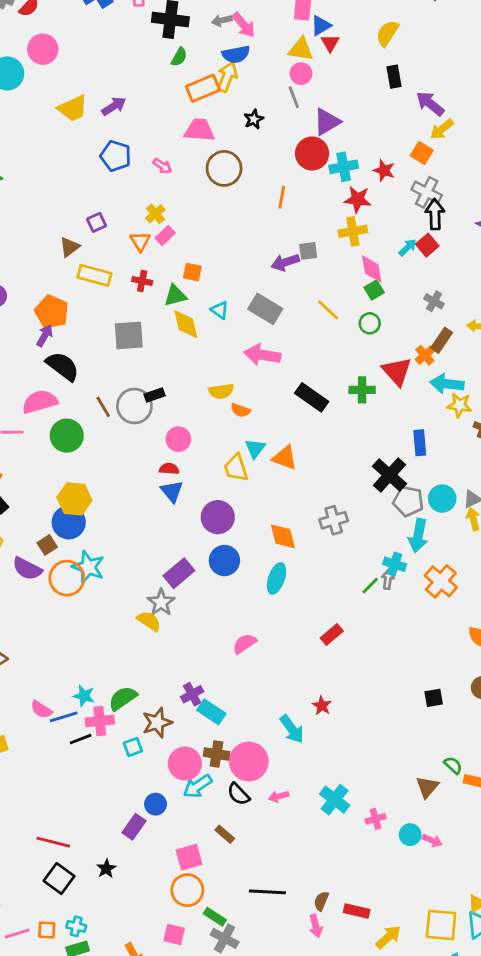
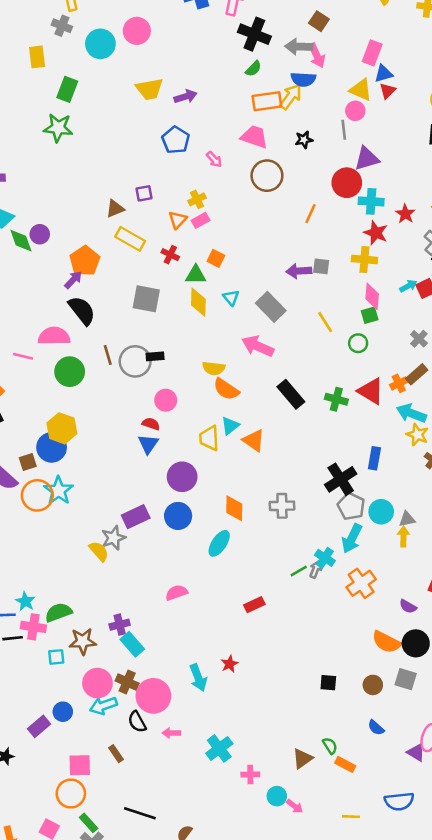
gray arrow: (222, 20) -> (299, 47), size x1.5
red triangle: (397, 371) -> (371, 391), turned -32
orange semicircle: (240, 410) -> (226, 389), size x1.5

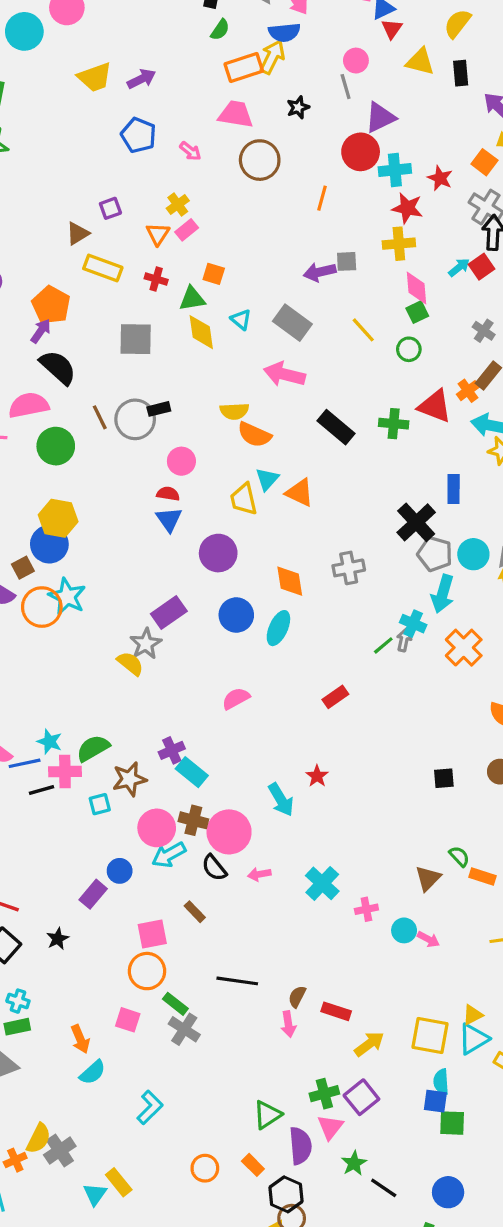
yellow triangle: (361, 90) -> (420, 62), moved
blue circle: (178, 516) -> (236, 615), moved

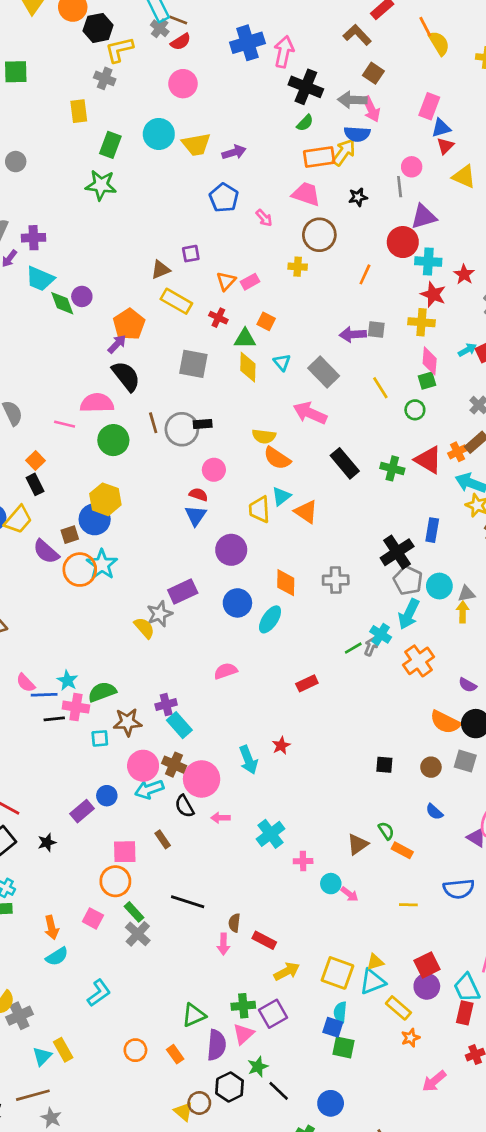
cyan circle: (24, 31) -> (159, 134), moved
yellow cross: (178, 204) -> (298, 267), moved, turned 30
brown semicircle: (297, 997) -> (234, 923), turned -30
black hexagon: (286, 1194) -> (230, 1087), moved

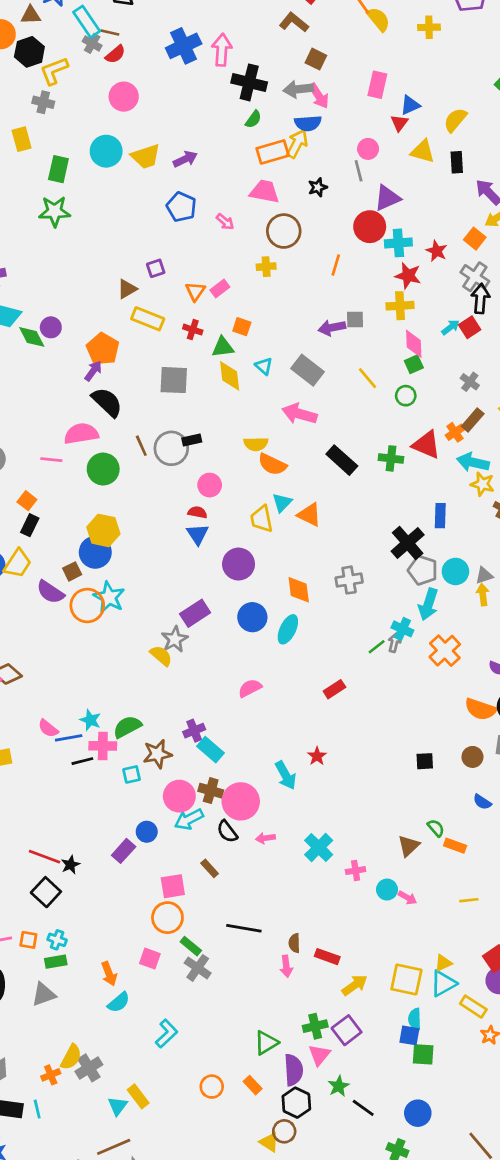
blue triangle: (441, 128) -> (410, 105), moved
black rectangle: (35, 484) -> (30, 525), turned 60
black star: (47, 843) -> (70, 865), moved
black hexagon: (230, 1087) -> (296, 1103), moved

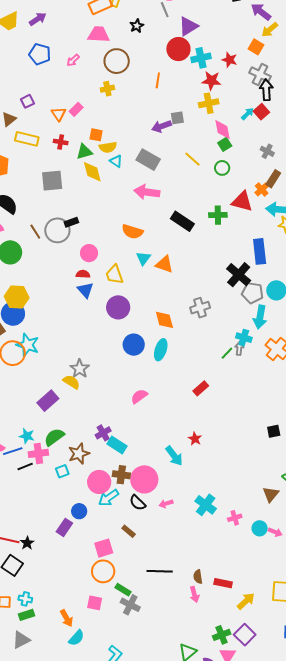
pink arrow: (225, 222) -> (73, 60), turned 104
yellow semicircle: (256, 444) -> (108, 147), moved
blue rectangle: (440, 516) -> (260, 251), size x1.4
yellow trapezoid: (262, 519) -> (114, 275), moved
purple rectangle: (195, 613) -> (48, 401), moved

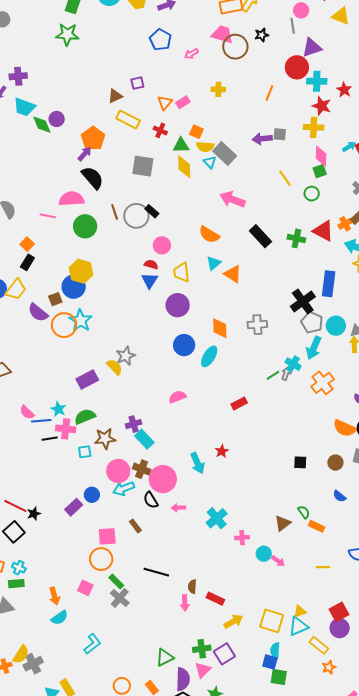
brown circle: (117, 61) -> (235, 47), moved
gray rectangle: (148, 160) -> (225, 153), moved
black rectangle: (71, 222) -> (152, 211), turned 48

